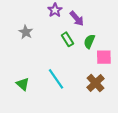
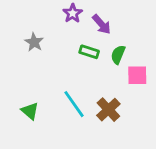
green rectangle: (67, 39) -> (89, 52), turned -40
brown cross: (96, 83) -> (108, 110), moved

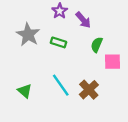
gray star: (34, 42) -> (28, 35), size x1.5
green rectangle: (89, 52) -> (58, 42), moved

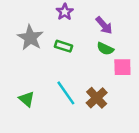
purple arrow: (83, 20) -> (104, 25), moved
green semicircle: (97, 45) -> (105, 49), turned -88

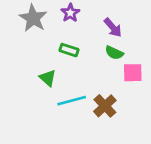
gray star: (30, 38) -> (33, 18), moved
cyan line: (66, 93) -> (72, 101), turned -70
green triangle: (27, 99) -> (48, 78), moved

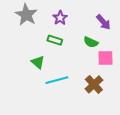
purple star: (70, 13) -> (60, 18), moved
purple arrow: (113, 27) -> (103, 22), moved
brown cross: (105, 106) -> (94, 84), moved

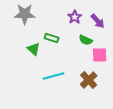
gray star: (26, 15) -> (25, 14), turned -30
purple star: (60, 18) -> (75, 17), moved
green triangle: (38, 62) -> (34, 49), moved

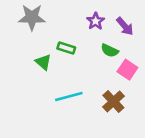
pink square: (100, 55) -> (127, 70), turned 35

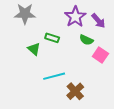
purple star: (96, 21) -> (75, 17), size x1.5
brown cross: (113, 102) -> (75, 91), moved

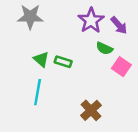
green rectangle: (52, 38) -> (63, 62), moved
cyan line: (54, 76) -> (38, 92), moved, turned -65

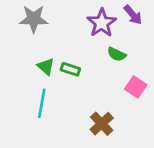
purple arrow: (119, 25) -> (133, 15), moved
pink square: (121, 67) -> (136, 87), moved

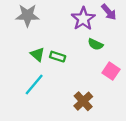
cyan line: (42, 103) -> (34, 84), turned 30

